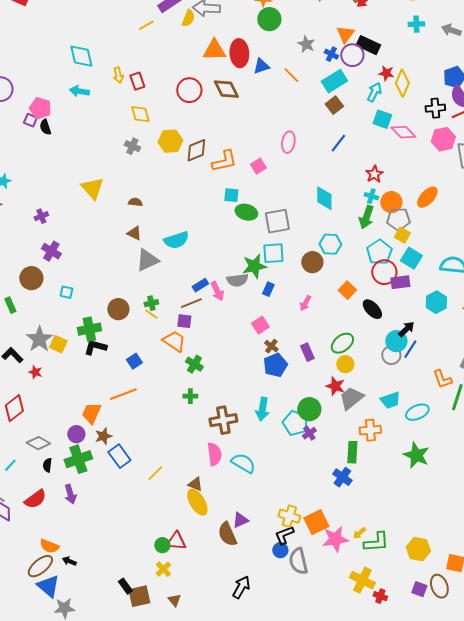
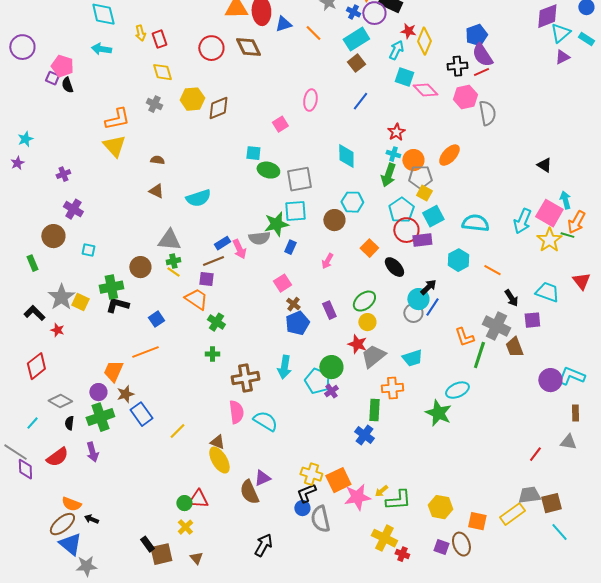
orange L-shape: (224, 161) -> (117, 119), moved
cyan square: (411, 258) -> (433, 216), turned 30
gray triangle: (147, 260) -> (169, 240), moved, turned 30
cyan ellipse: (417, 412) -> (457, 390), moved

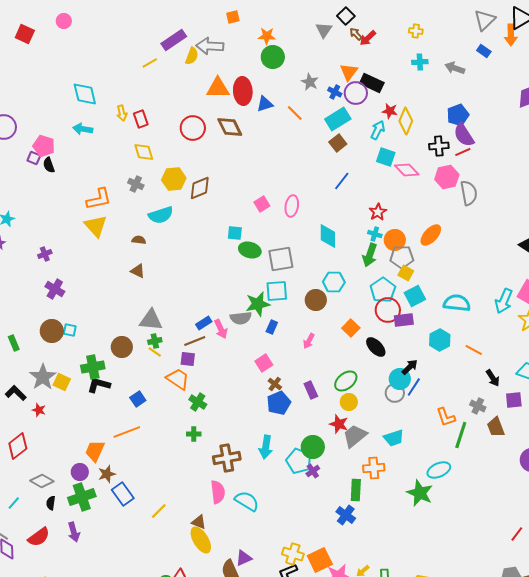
pink ellipse: (310, 100) -> (292, 206), moved
cyan semicircle: (198, 198) -> (161, 215), moved
brown circle: (53, 236) -> (52, 331), moved
gray cross: (496, 326) -> (478, 406), size x0.6

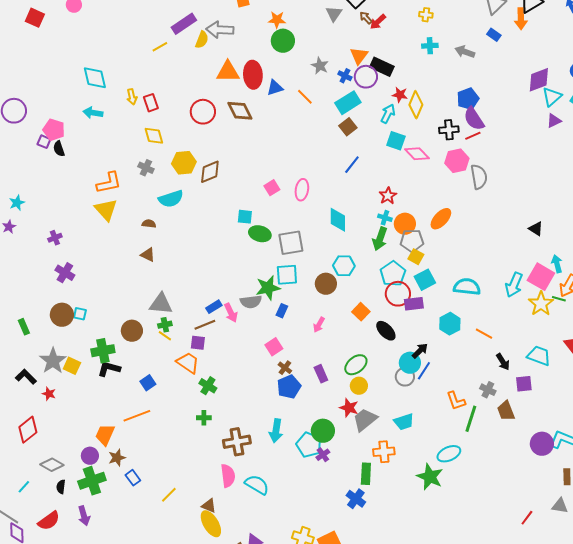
blue rectangle: (123, 494) -> (133, 478), size x0.7

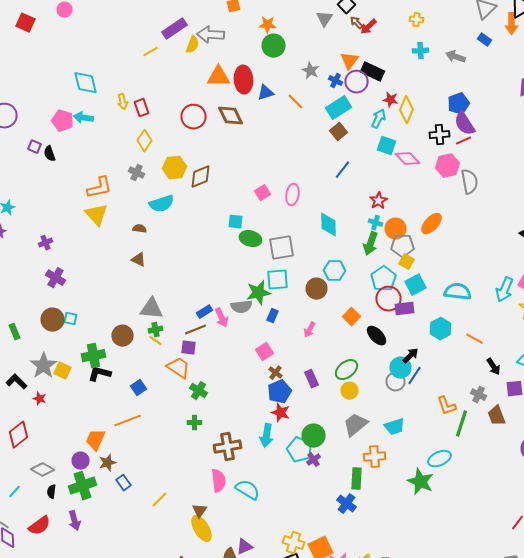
pink pentagon: (54, 130) -> (62, 121), moved
yellow diamond: (154, 136) -> (144, 141), turned 50
red star: (349, 408) -> (280, 413), moved
brown triangle: (209, 506) -> (200, 511), turned 42

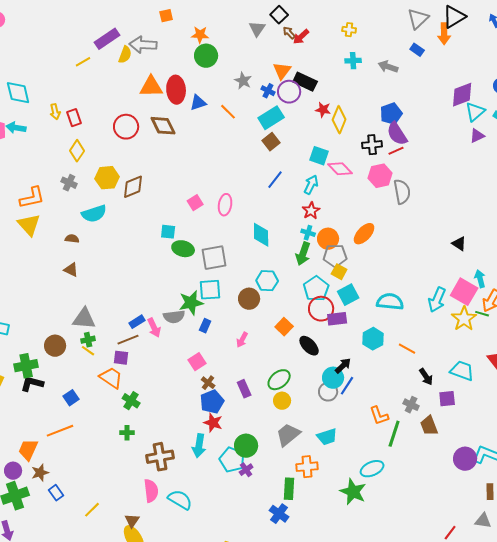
cyan arrow: (378, 119) -> (311, 185), moved

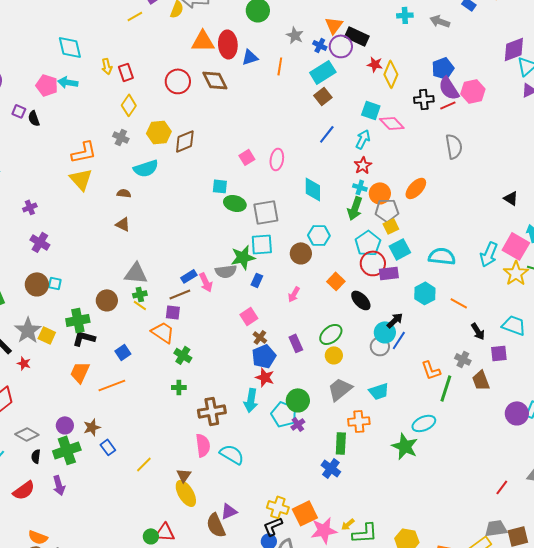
orange line: (228, 112) -> (280, 66), turned 54
pink hexagon: (380, 176) -> (473, 91), moved
yellow square: (339, 272) -> (391, 226), turned 35
orange trapezoid: (28, 450) -> (80, 372), moved

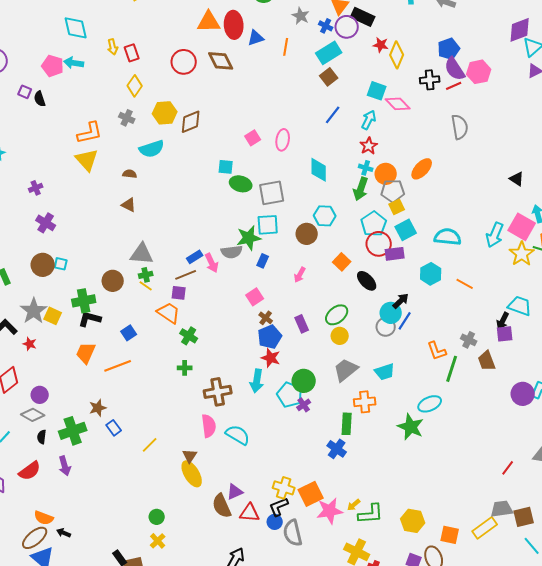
black arrow: (478, 331) -> (503, 321), moved, turned 60
purple circle: (65, 425) -> (40, 395), moved
red triangle: (165, 532) -> (250, 513), moved

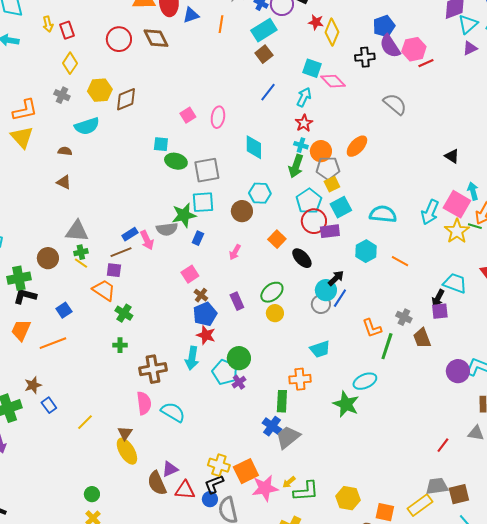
red line: (454, 86) -> (426, 63), moved
gray semicircle: (460, 127) -> (395, 104), turned -40
gray trapezoid: (346, 370) -> (288, 437), moved

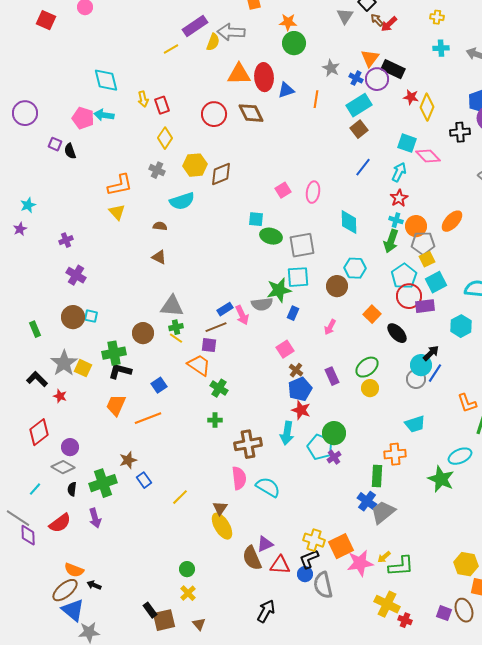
yellow triangle: (22, 137) -> (117, 212), size x0.7
yellow hexagon: (348, 498) -> (466, 564), moved

